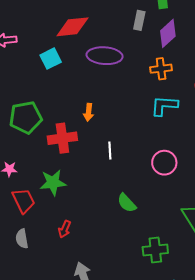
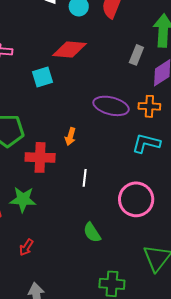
purple ellipse: (105, 56) -> (111, 106), moved
pink circle: (164, 163) -> (136, 199), size x1.4

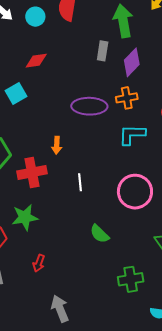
red diamond: (70, 50) -> (36, 61), size x0.7

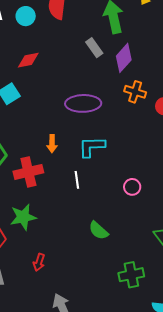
gray rectangle: (103, 51) -> (94, 48), turned -42
orange cross: (127, 98) -> (135, 92), moved, turned 30
cyan L-shape: (132, 135) -> (92, 147), moved
pink circle: (135, 192) -> (132, 187), size x0.5

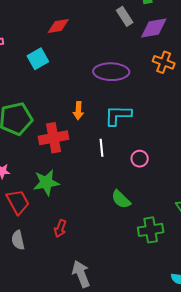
purple diamond: (124, 58) -> (154, 28), turned 36
pink circle: (132, 187) -> (140, 159), moved
green cross: (131, 275) -> (151, 230), moved

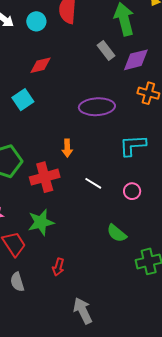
cyan L-shape: (118, 115) -> (133, 145), moved
white line: (102, 148) -> (93, 183), turned -48

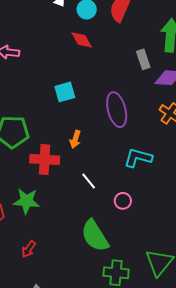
red diamond: (41, 65) -> (82, 40), moved, turned 55
cyan square: (23, 100) -> (65, 92), moved
purple ellipse: (97, 107) -> (117, 110), turned 60
green semicircle: (117, 233) -> (95, 236), size x1.6

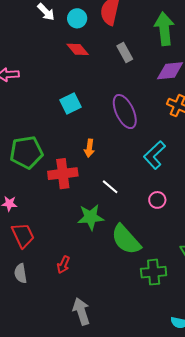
gray rectangle: (143, 59) -> (125, 53), moved
cyan L-shape: (138, 158) -> (155, 155), turned -48
green star: (27, 201) -> (91, 217), moved
pink circle: (123, 201) -> (157, 200), moved

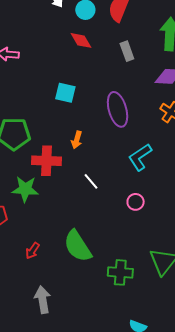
cyan square: (71, 103) -> (65, 93), turned 30
green star: (91, 217) -> (25, 189), moved
green semicircle: (126, 240) -> (78, 246), moved

